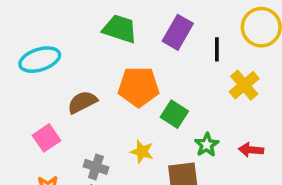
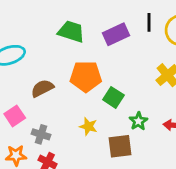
purple rectangle: (178, 32) -> (116, 34), turned 35
black line: (217, 49) -> (149, 22), moved
gray cross: (96, 167) -> (41, 134), moved

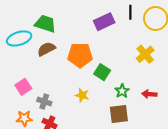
green trapezoid: (71, 32) -> (45, 24), moved
brown semicircle: (42, 88) -> (46, 49), moved
brown square: (120, 146) -> (119, 114), moved

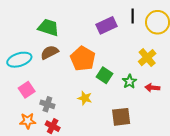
cyan ellipse: (19, 38) -> (19, 60), moved
orange pentagon: (80, 55) -> (83, 59), turned 30
green star: (122, 91) -> (129, 81), moved
red arrow: (149, 94) -> (152, 88), moved

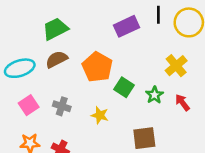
green trapezoid: (48, 27) -> (55, 29), turned -45
red arrow: (152, 88) -> (182, 103), turned 48
gray cross: (47, 104) -> (62, 106), moved

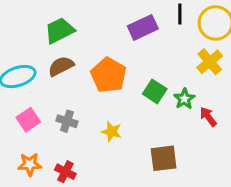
yellow cross: (176, 66) -> (210, 62), moved
green square: (124, 87) -> (155, 91), moved
green star: (154, 95) -> (184, 99), moved

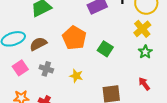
brown semicircle: (61, 66) -> (38, 44), moved
green star: (184, 99) -> (145, 52), moved
red arrow: (208, 117) -> (144, 84), moved

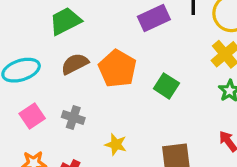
brown semicircle: (38, 44) -> (75, 64), moved
yellow star: (76, 76) -> (116, 144), moved

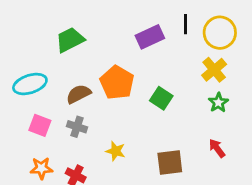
brown semicircle: (75, 64) -> (78, 94), moved
pink square: (32, 116) -> (40, 125), turned -35

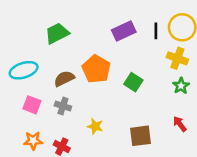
black line: (186, 24) -> (156, 31), moved
yellow cross: (214, 70) -> (177, 58), turned -30

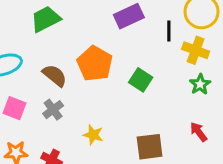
black line: (156, 31) -> (169, 31), moved
brown semicircle: (64, 79) -> (55, 75), turned 66
gray cross: (63, 106) -> (53, 110), turned 35

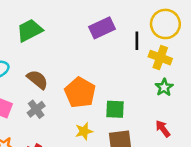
orange pentagon: (95, 64) -> (80, 92), moved
green square: (141, 80) -> (115, 109), moved, turned -30
yellow star: (93, 135) -> (84, 131), moved, turned -30

